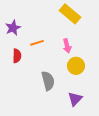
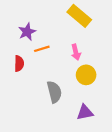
purple star: (13, 28) -> (27, 32), moved
purple triangle: (75, 99) -> (85, 112), turned 35

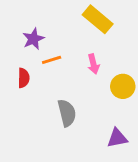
yellow circle: (86, 75) -> (123, 86), moved
purple triangle: (85, 112) -> (117, 138), moved

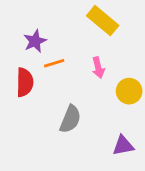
red semicircle: (24, 78) -> (25, 82), size x1.4
gray semicircle: (67, 113) -> (70, 119), turned 36

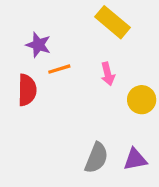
purple star: (35, 41) -> (38, 45), turned -30
gray semicircle: (70, 119) -> (96, 158), moved

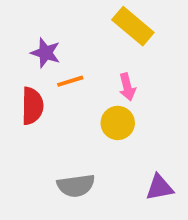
yellow circle: (142, 100) -> (118, 123), moved
gray semicircle: (96, 158) -> (76, 186), moved, turned 60

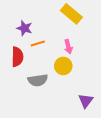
gray semicircle: (76, 186) -> (38, 80), moved
purple triangle: (159, 188) -> (86, 101), turned -42

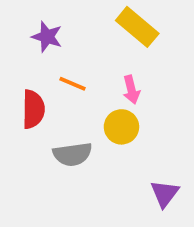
purple star: (24, 28) -> (47, 37), moved
orange line: (38, 44) -> (72, 84), turned 40

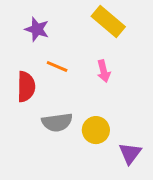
yellow circle: (121, 127) -> (96, 130), moved

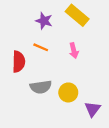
purple star: (37, 29) -> (44, 21), moved

